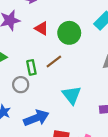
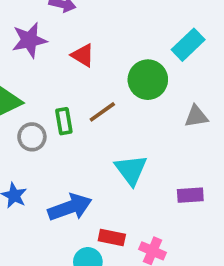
green circle: (69, 33) -> (148, 80), moved
gray circle: (21, 85) -> (32, 137), moved

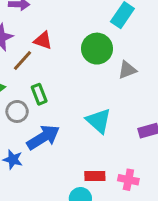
brown line: (102, 112) -> (23, 61), moved
gray triangle: (196, 116) -> (127, 70), moved
blue arrow: (70, 207) -> (43, 137), moved

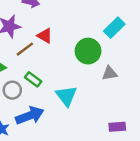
green rectangle: (39, 94) -> (33, 79), turned -42
cyan triangle: (99, 121) -> (66, 96), moved

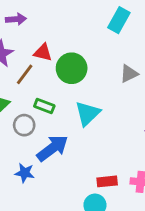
green circle: (88, 51) -> (72, 68), moved
cyan triangle: (66, 96) -> (88, 114), turned 40

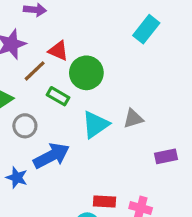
gray triangle: (129, 74) -> (133, 119), moved
green rectangle: (44, 106) -> (58, 96), moved

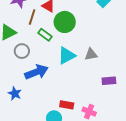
brown line: (35, 71) -> (32, 17), turned -35
blue star: (17, 178) -> (15, 93), moved

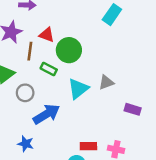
purple rectangle: (109, 81) -> (133, 109), turned 32

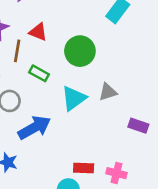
green circle: (69, 50) -> (80, 51), moved

